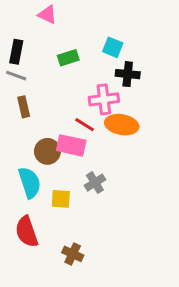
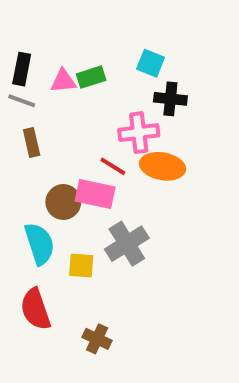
pink triangle: (47, 15) -> (63, 81), moved, turned -30
gray cross: (95, 183) -> (127, 244), size x1.5

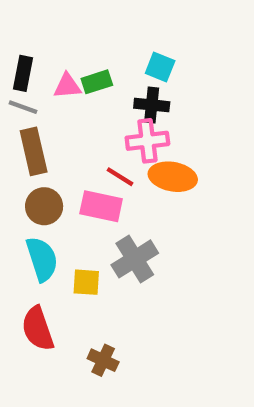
black cross: (170, 99) -> (152, 105), moved
brown rectangle: (32, 143) -> (34, 151), size x1.5
brown circle: (63, 202) -> (44, 206), moved

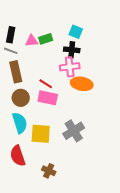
red line: (120, 177) -> (46, 84), moved
gray cross: (135, 259) -> (74, 131), moved
yellow square: (86, 282) -> (41, 134), size x1.5

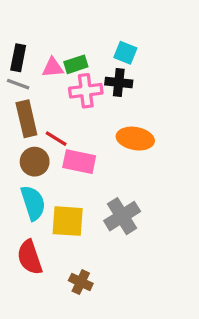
pink cross: (70, 67) -> (86, 91), moved
red line: (46, 84) -> (56, 139), moved

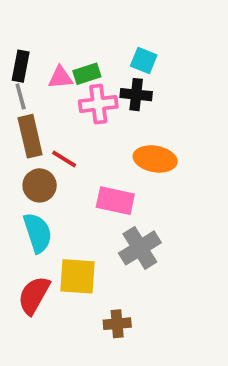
gray line: (18, 84) -> (21, 96), turned 55
pink rectangle: (79, 162) -> (115, 201), moved
yellow square: (68, 221) -> (77, 276), moved
red semicircle: (30, 257) -> (34, 295), turned 48
brown cross: (81, 282) -> (117, 324), moved, turned -30

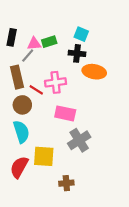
gray line: (21, 96) -> (28, 56), moved, turned 56
pink cross: (98, 104) -> (56, 82), moved
orange ellipse: (155, 159) -> (94, 72), moved

